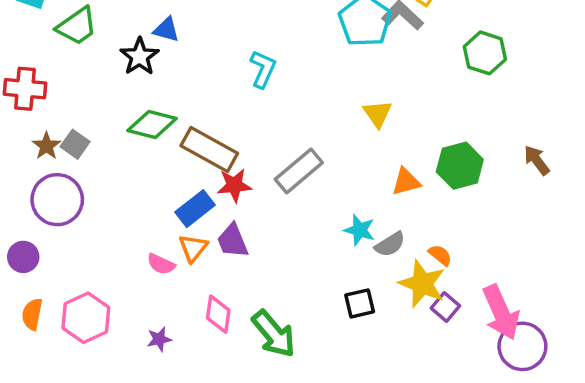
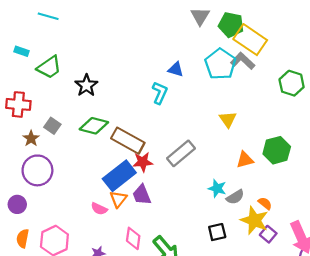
blue triangle: (166, 30) -> (176, 69), moved
gray square: (75, 144) -> (52, 126), moved
blue rectangle: (195, 209) -> (119, 176), size x1.4

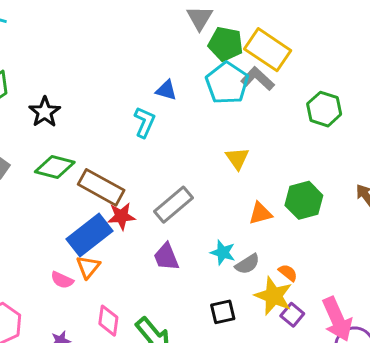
green pentagon: (231, 25) -> (226, 44), moved
purple trapezoid: (142, 195) -> (166, 257), moved

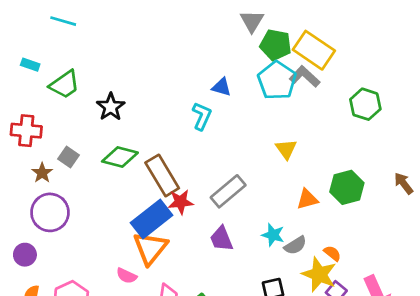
brown rectangle: (101, 187) -> (162, 175), turned 30
orange triangle: (88, 267) -> (150, 248), size x1.6
pink semicircle: (62, 280) -> (127, 276), moved

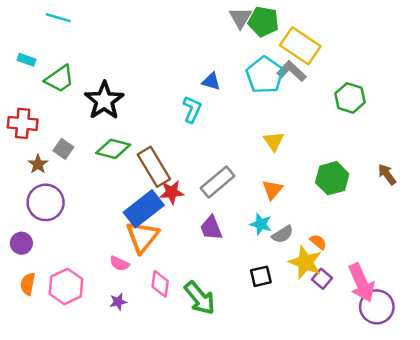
green pentagon: (276, 45) -> (263, 22), moved
black star: (111, 107) -> (104, 101), size x1.4
orange triangle: (307, 199) -> (272, 190), moved, turned -35

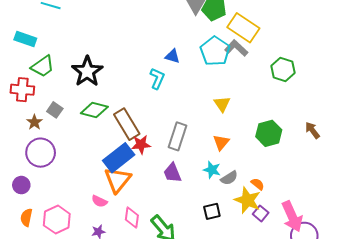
cyan rectangle: (26, 60) -> (25, 39), size x1.5
green trapezoid: (60, 79) -> (43, 66), moved
gray rectangle: (218, 182) -> (177, 136), turned -32

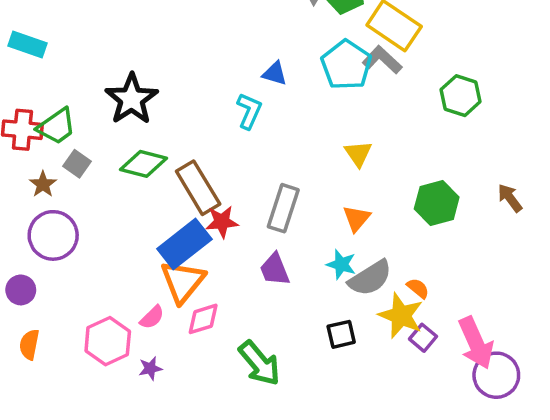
green trapezoid: (43, 66) -> (57, 126), moved
gray semicircle: (229, 178) -> (370, 278), size x1.5
pink semicircle: (99, 201) -> (152, 317), turned -70
pink diamond: (132, 217) -> (203, 319), moved, turned 65
pink hexagon: (57, 220) -> (108, 341), moved

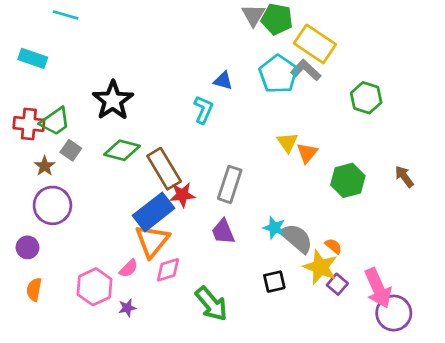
orange triangle: (357, 218) -> (307, 153), moved
gray semicircle: (370, 278) -> (297, 238), turned -108

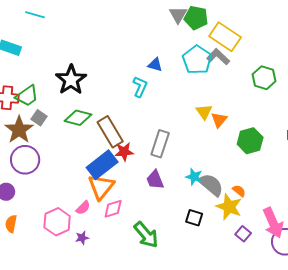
brown star: (45, 166) -> (19, 130), size x1.8
black square: (274, 282) -> (194, 218), turned 30
purple square: (337, 284) -> (243, 234), moved

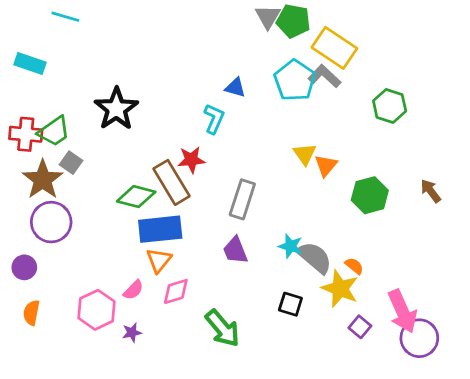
green diamond: (78, 118) -> (136, 197), moved
red star: (124, 152) -> (191, 160), moved
blue rectangle: (102, 165) -> (160, 229), turned 32
orange triangle: (101, 187) -> (159, 260), size x0.7

